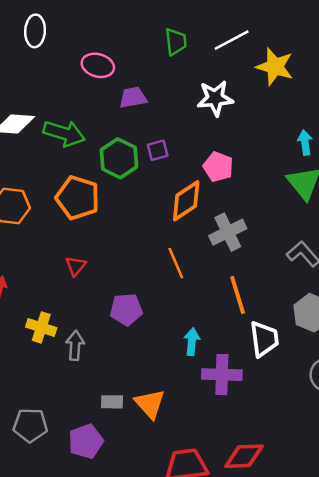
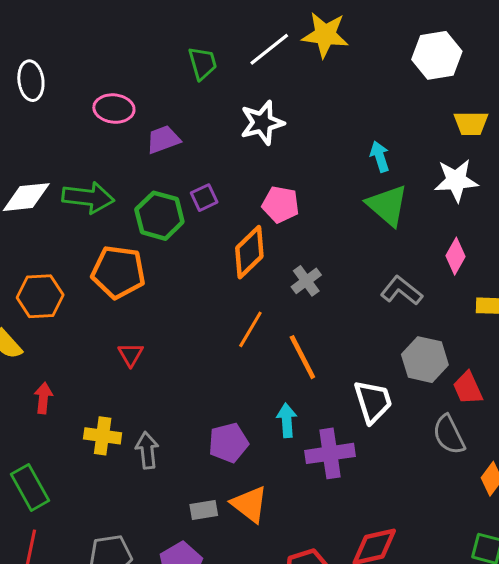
yellow star: (275, 67) -> (325, 35), moved
gray cross: (228, 232) -> (306, 281), size x0.7
orange line: (176, 263) -> (250, 329), turned 64
orange line: (238, 295) -> (302, 357), moved
purple pentagon: (126, 309) -> (228, 443), moved

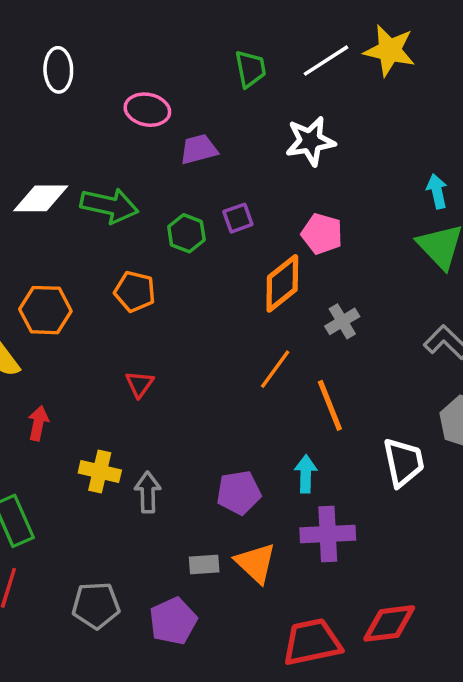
green hexagon: (159, 216) -> (186, 233), size x0.7
orange pentagon: (118, 272) -> (135, 291), size x0.7
purple cross: (330, 453) -> (328, 534), moved

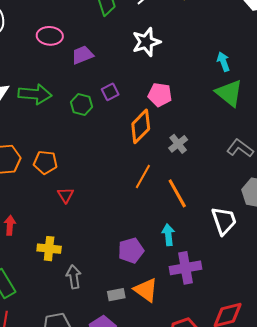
orange pentagon: (135, 291) -> (45, 162), moved
gray arrow: (148, 492) -> (74, 277), moved

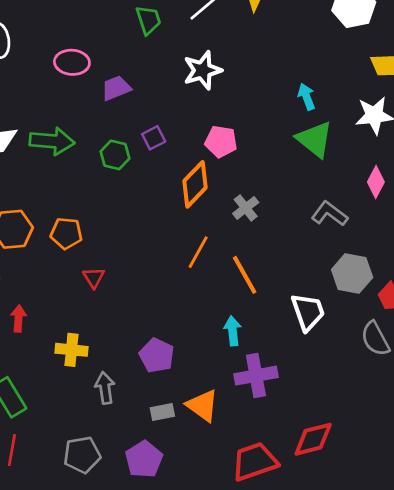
purple pentagon: (131, 250) -> (157, 355), moved, turned -30

